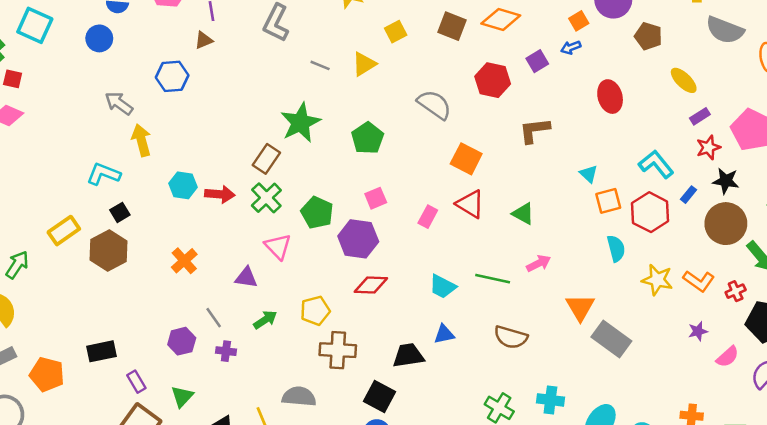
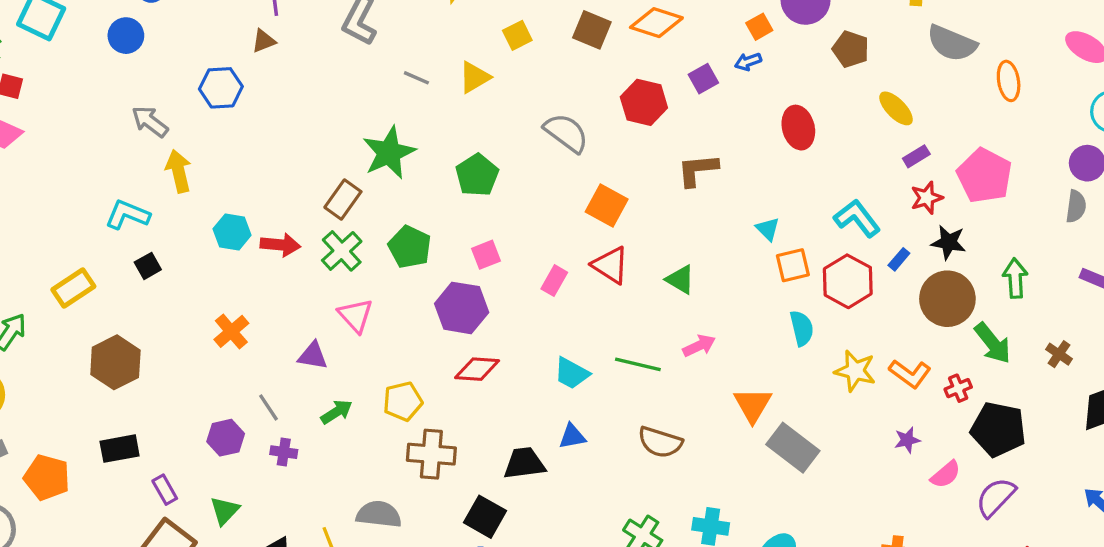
green pentagon: (317, 213) -> (410, 247), moved
brown hexagon: (108, 251) -> (115, 362), moved

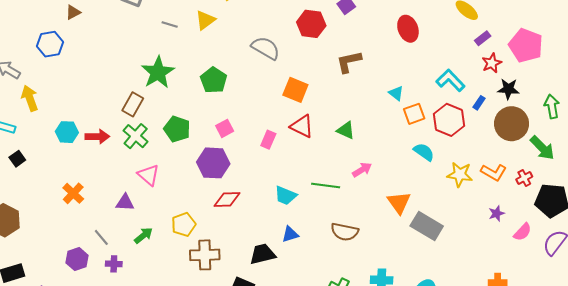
cyan semicircle: (802, 328) -> (424, 152), turned -35

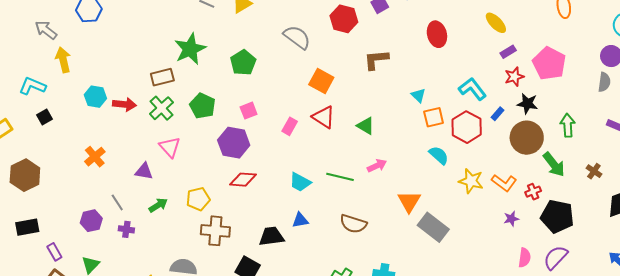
brown rectangle: (133, 104) -> (162, 77), turned 40
purple star: (497, 213) -> (511, 219), moved
pink semicircle: (523, 232) -> (525, 258), moved, turned -42

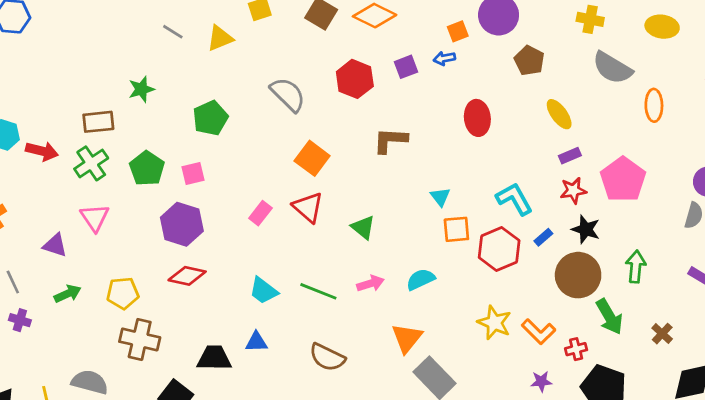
green star: (190, 49) -> (141, 89), size x0.6
pink square: (249, 111) -> (193, 173), moved
cyan semicircle: (439, 155) -> (421, 279), moved, turned -75

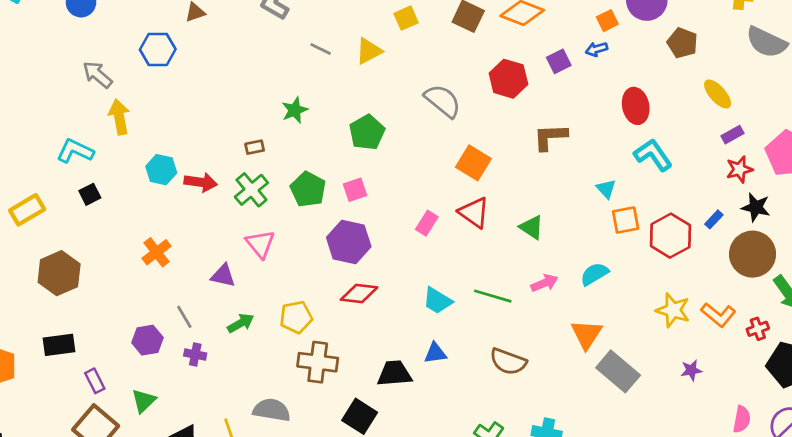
brown rectangle: (98, 122) -> (255, 147), size x0.6
cyan L-shape: (514, 199) -> (653, 155), moved
purple star: (541, 381) -> (691, 370), moved

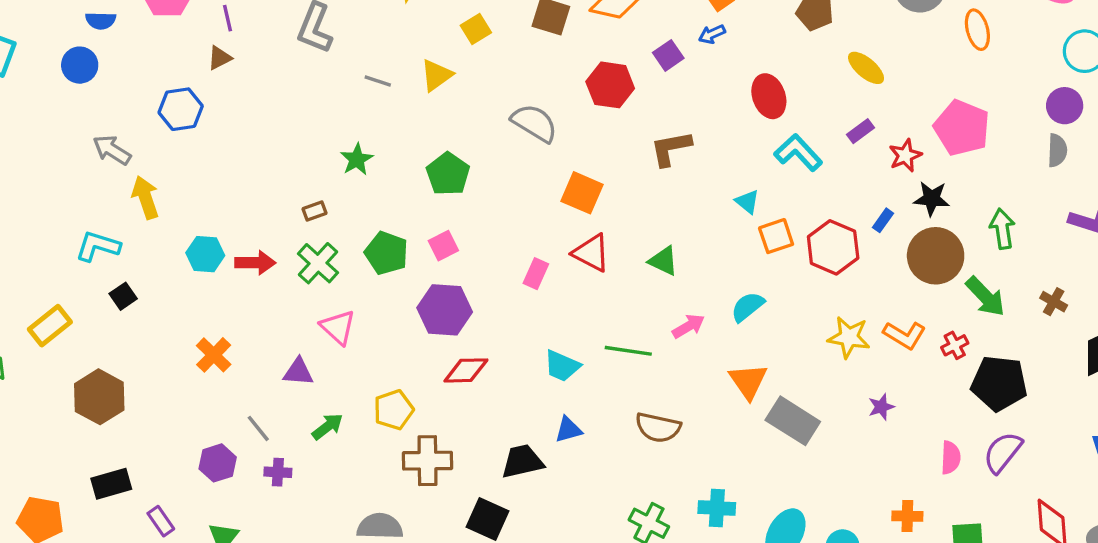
purple rectangle: (732, 135) -> (860, 131), moved

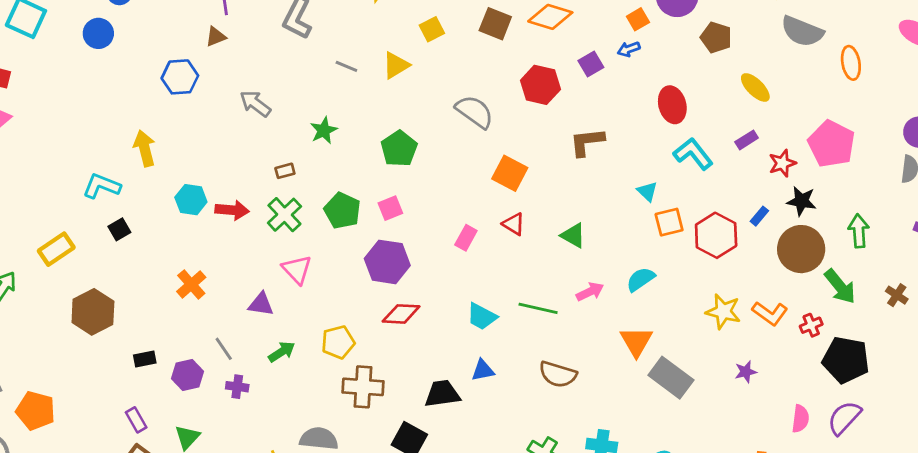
gray arrow: (112, 150) -> (255, 104), moved
red triangle: (591, 253) -> (514, 224), size x0.7
black rectangle: (111, 484) -> (145, 359), moved, size x0.7

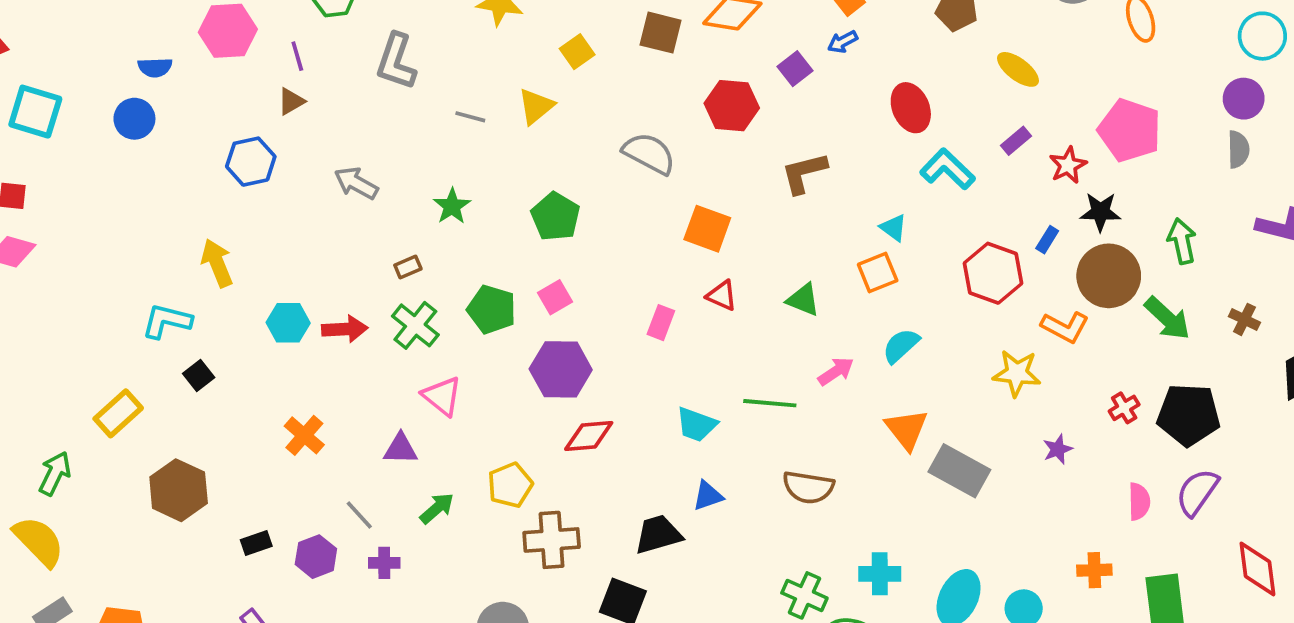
orange square: (669, 222) -> (878, 273), moved
orange L-shape: (770, 313) -> (1065, 327), moved
red cross: (811, 325) -> (1124, 408), moved

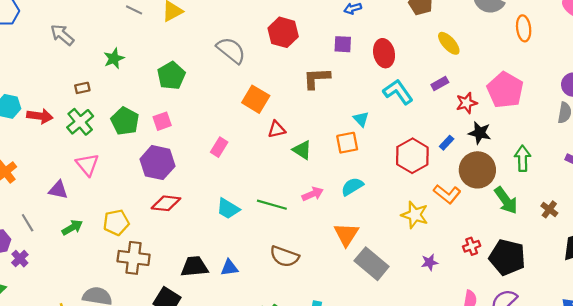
purple square: (795, 69) -> (343, 44), moved, turned 30
red triangle: (722, 296) -> (277, 129), moved, turned -48
blue triangle: (708, 496) -> (229, 268), moved
purple cross: (384, 563) -> (20, 259), moved, turned 35

